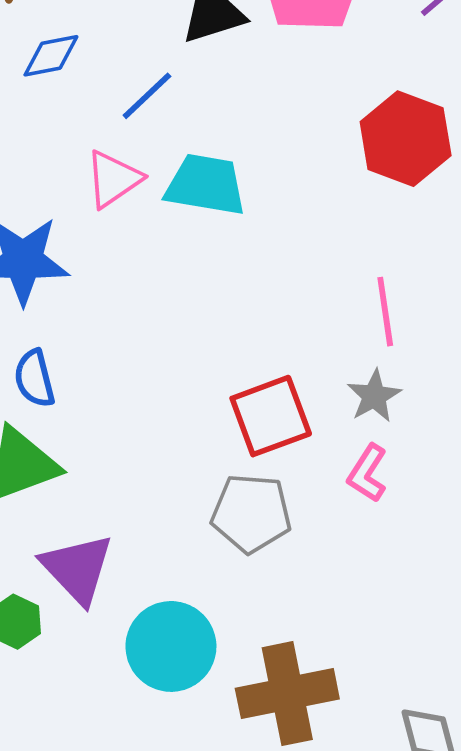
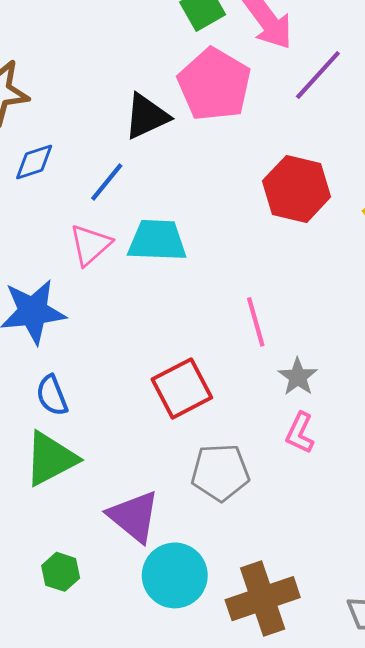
pink line: (385, 312) -> (256, 322), moved
red square: (271, 416) -> (182, 388), moved
purple triangle: (77, 569) -> (134, 516), moved

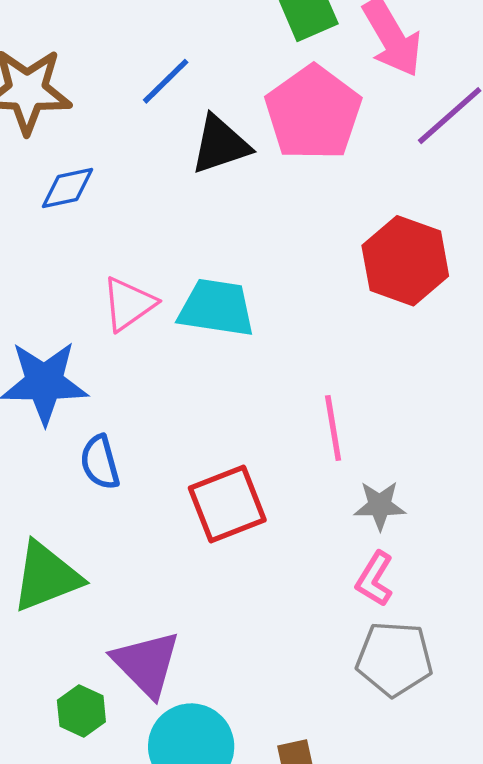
blue line: (107, 182) -> (166, 81), moved
gray star: (298, 377) -> (380, 506), turned 30
blue semicircle: (52, 395) -> (100, 462), moved
gray pentagon: (220, 472) -> (394, 659), moved
green hexagon: (61, 572) -> (81, 711), moved

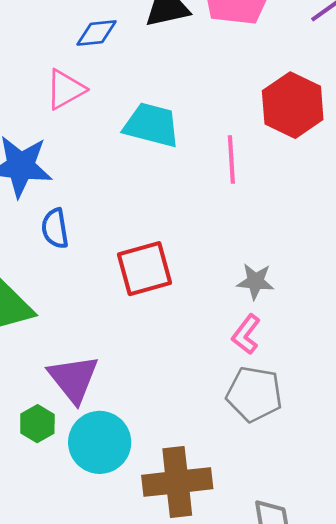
blue diamond: (68, 188) -> (96, 33), moved
pink triangle: (129, 304) -> (65, 89), moved
pink line: (333, 428) -> (231, 160), moved
green hexagon: (81, 711) -> (37, 424), moved

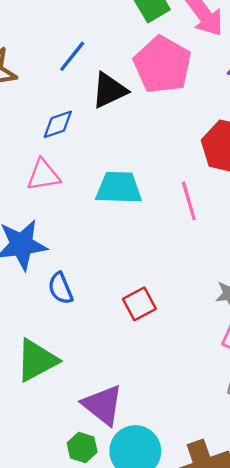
pink triangle: (65, 89) -> (43, 175), turned 33
red square: (144, 269) -> (139, 304), size x0.7

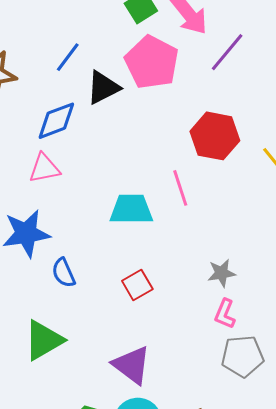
blue diamond: (58, 124) -> (56, 121), size x1.4
cyan trapezoid: (119, 188) -> (131, 209), moved
purple triangle: (103, 405) -> (132, 365), moved

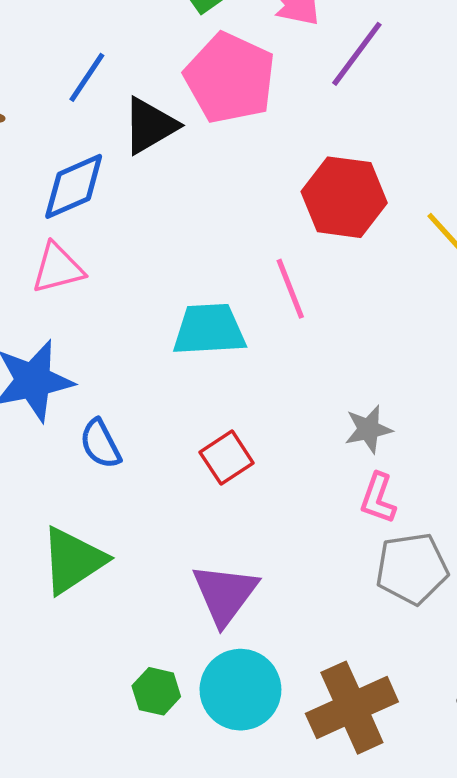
purple triangle: (132, 365) -> (225, 594), turned 33

